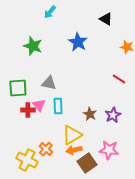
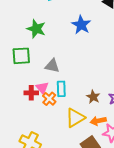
green square: (18, 88) -> (21, 56), moved
orange cross: (46, 149) -> (49, 99), moved
orange arrow: (74, 150) -> (98, 121), moved

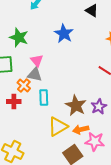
pink triangle: (42, 88) -> (37, 61), moved
brown star: (93, 97) -> (76, 106), size x1.5
orange cross: (49, 99) -> (24, 86), moved

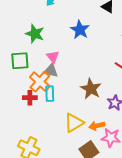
orange cross: (24, 86) -> (40, 82), size x1.5
cyan rectangle: (44, 98) -> (50, 94), moved
brown star: (76, 106) -> (91, 89), moved

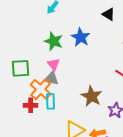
green star: (35, 34) -> (54, 41), moved

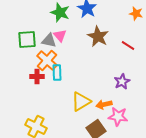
gray triangle: (52, 78) -> (49, 40), moved
brown star: (92, 96) -> (98, 36), moved

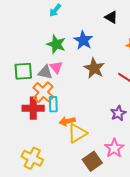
red cross: (37, 76) -> (33, 108), size x1.5
orange arrow: (104, 104) -> (67, 121), moved
pink star: (118, 116) -> (114, 148), turned 30

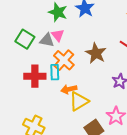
brown star: (94, 68) -> (96, 53), moved
green square: (23, 71) -> (25, 39), turned 36
orange cross: (43, 92) -> (64, 60), moved

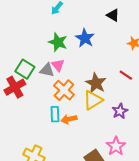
cyan rectangle: (55, 72) -> (55, 114), moved
red cross: (35, 76) -> (15, 87), moved, turned -30
yellow triangle: (79, 101) -> (93, 100), moved

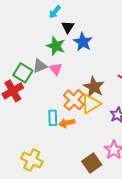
black triangle: (113, 15) -> (68, 27), moved, turned 32
gray triangle: (47, 70) -> (40, 66), moved, turned -35
orange cross: (64, 90) -> (74, 100), moved

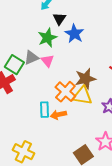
green star: (56, 46) -> (47, 38), turned 30
brown star: (94, 87) -> (85, 79), turned 30
yellow triangle: (91, 104) -> (82, 96), turned 40

